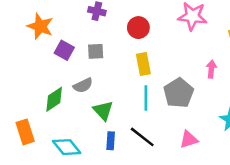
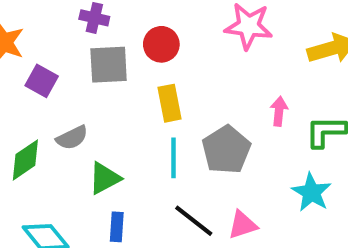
gray square: (96, 51) -> (109, 65), moved, size x1.5
green triangle: (103, 111) -> (105, 178), turned 45
black line: (142, 137) -> (194, 221), moved

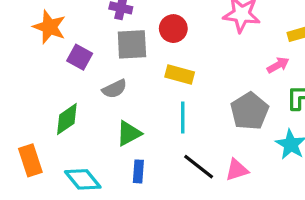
yellow rectangle: (169, 103) -> (180, 75), turned -64
pink arrow: (279, 111) -> (278, 65), moved, turned 55
gray semicircle: (72, 138) -> (115, 89), moved
gray pentagon: (226, 150) -> (250, 111), moved

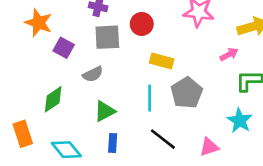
yellow rectangle: (180, 75) -> (162, 61), moved
gray pentagon: (250, 111) -> (187, 93), moved
pink triangle: (237, 170) -> (209, 147), moved

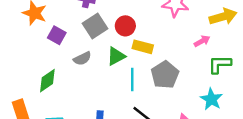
red circle: (142, 24) -> (125, 26), moved
gray square: (107, 37) -> (95, 26), turned -30
green triangle: (105, 111) -> (116, 56), moved

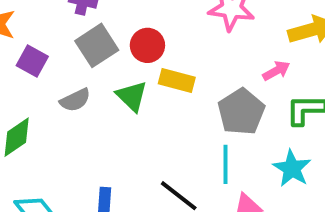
green triangle: (116, 56) -> (132, 96), turned -48
gray pentagon: (165, 75) -> (241, 112), moved
cyan line: (132, 79) -> (226, 164), moved

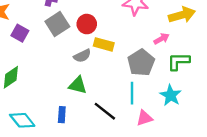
green triangle: (132, 96) -> (78, 85), moved, turned -30
gray semicircle: (75, 100) -> (82, 56), moved

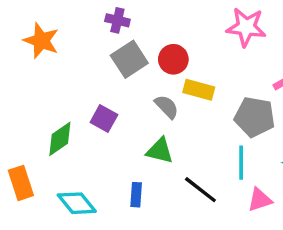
purple square: (20, 33) -> (104, 119), moved
gray semicircle: (82, 56) -> (167, 107), turned -108
gray pentagon: (141, 63) -> (255, 117), turned -30

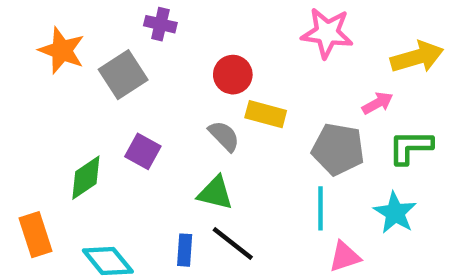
gray square: (129, 59) -> (123, 75), moved
black line: (200, 190) -> (233, 243), moved

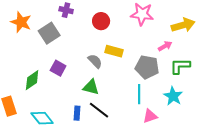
red circle: (233, 75) -> (101, 21), moved

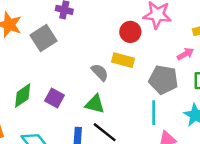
red circle: (101, 21) -> (130, 32), moved
purple square: (58, 68) -> (54, 98), moved

